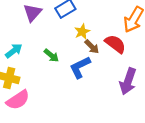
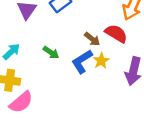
yellow star: (82, 32) -> (101, 61), moved

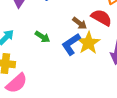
yellow star: (101, 61) -> (89, 43), size x1.5

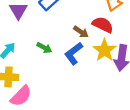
yellow star: (89, 43) -> (104, 50), moved

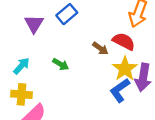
blue L-shape: (74, 53) -> (120, 90), moved

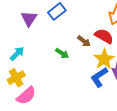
green arrow: (61, 64) -> (62, 53), moved
yellow cross: (21, 94) -> (16, 78), turned -36

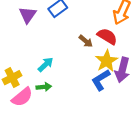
green arrow: (62, 53) -> (44, 87), moved, turned -40
cyan arrow: (17, 54) -> (46, 65), moved

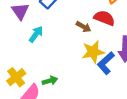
yellow star: (107, 61) -> (93, 52), moved, turned 30
cyan arrow: (46, 65) -> (36, 34), moved

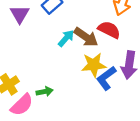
brown arrow: (84, 27) -> (86, 37), size x1.5
cyan arrow: (36, 34) -> (66, 38), moved

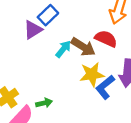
purple triangle: (20, 14) -> (33, 30), moved, turned 30

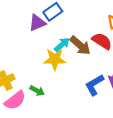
yellow star: (92, 74) -> (55, 59), moved
green arrow: (44, 103) -> (37, 91), turned 32

